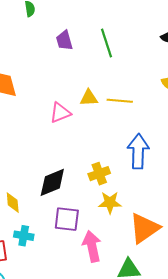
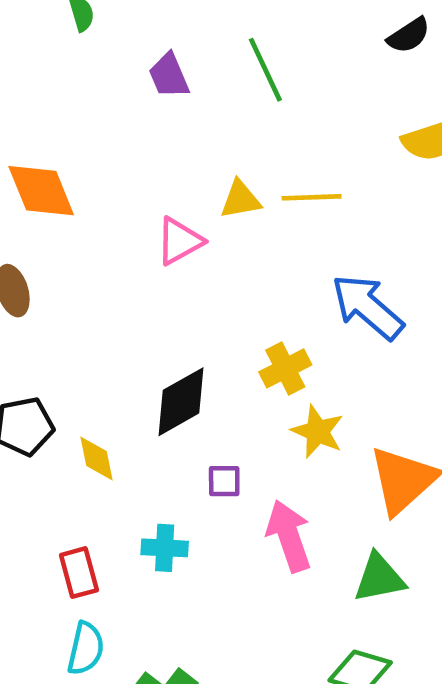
blue arrow: (138, 151) -> (368, 307), turned -44
yellow star: (110, 203) -> (318, 431), turned 30
purple square: (67, 219) -> (224, 481), size x0.6
cyan cross: (24, 236) -> (165, 548), moved

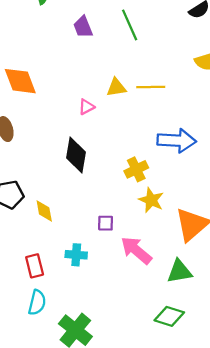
pink triangle: (179, 241) -> (86, 107), size x0.7
blue arrow: (368, 307) -> (177, 141), turned 141
black diamond: (181, 402) -> (76, 155), moved, turned -52
pink arrow: (289, 536) -> (136, 250), turned -32

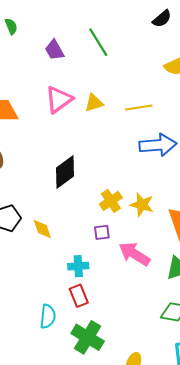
yellow line: (151, 87) -> (139, 107), moved
pink triangle: (86, 107) -> (59, 100), moved, size x1.8
black diamond: (76, 155) -> (65, 172), turned 52
yellow cross: (136, 169) -> (111, 201), moved
red rectangle: (35, 266) -> (79, 296), moved

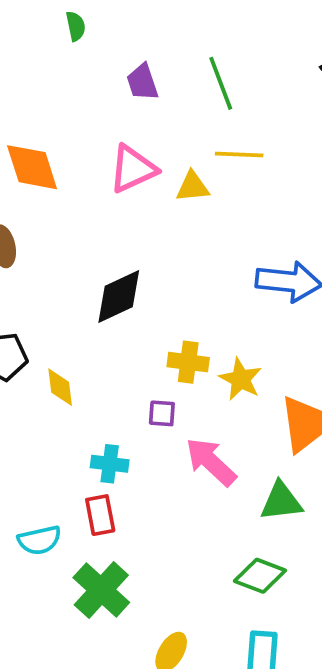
yellow line: (139, 107) -> (239, 155), moved
yellow cross: (111, 201) -> (188, 362), turned 30
cyan semicircle: (48, 316) -> (39, 540), turned 60

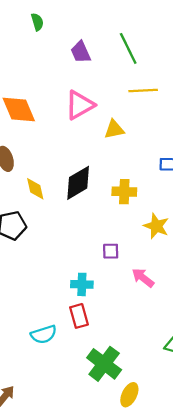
yellow triangle: (193, 187) -> (114, 129), moved
yellow cross: (188, 362) -> (124, 192), moved
yellow diamond: (60, 387) -> (35, 189), moved
pink arrow: (211, 462) -> (143, 278), size x0.7
green cross: (101, 590) -> (104, 364), moved

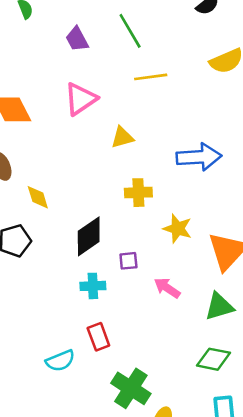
yellow triangle: (114, 129) -> (122, 137), moved
black diamond: (78, 183) -> (89, 236), moved
cyan cross: (82, 284) -> (93, 286), moved

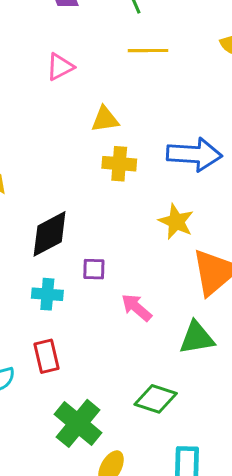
pink triangle: (80, 99) -> (60, 67), size x0.7
yellow cross: (138, 193) -> (119, 164), moved
yellow star: (178, 229) -> (176, 222), moved
green diamond: (213, 359) -> (156, 399), moved

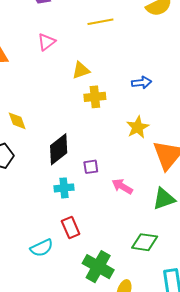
blue arrow: (194, 154) -> (142, 82), size x0.6
yellow star: (176, 222) -> (138, 127), turned 30

